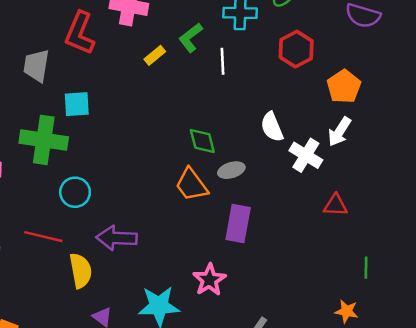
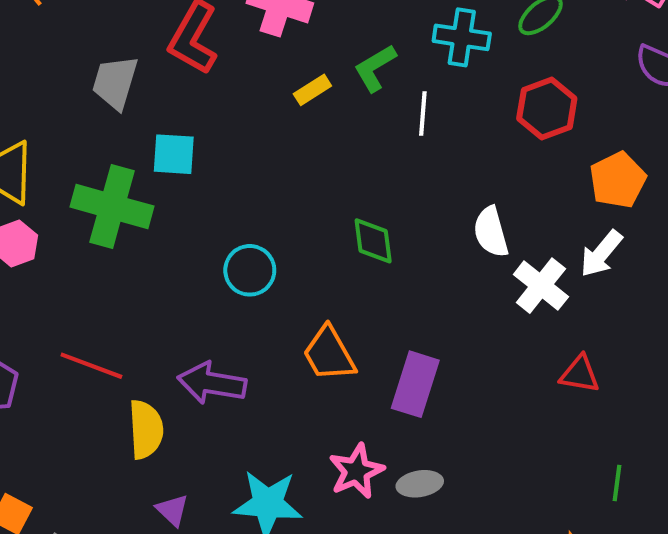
gray ellipse: (231, 170) -> (420, 484), moved
orange trapezoid: (191, 185) -> (329, 354), moved
cyan circle: (75, 192) -> (250, 270), moved

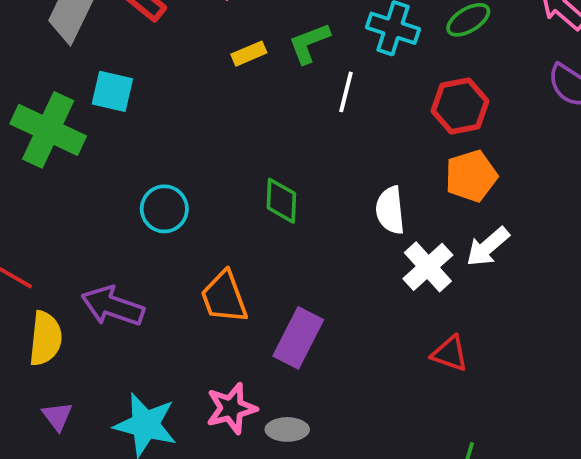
orange pentagon: (618, 180) -> (471, 176), moved

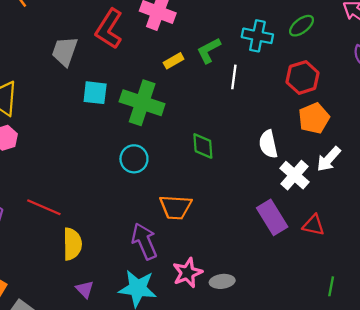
green cross: (48, 130) -> (142, 103), moved
orange trapezoid: (224, 297) -> (176, 207), turned -60
purple arrow: (113, 306) -> (144, 241), moved, turned 54
purple rectangle: (298, 338) -> (272, 217), moved, turned -52

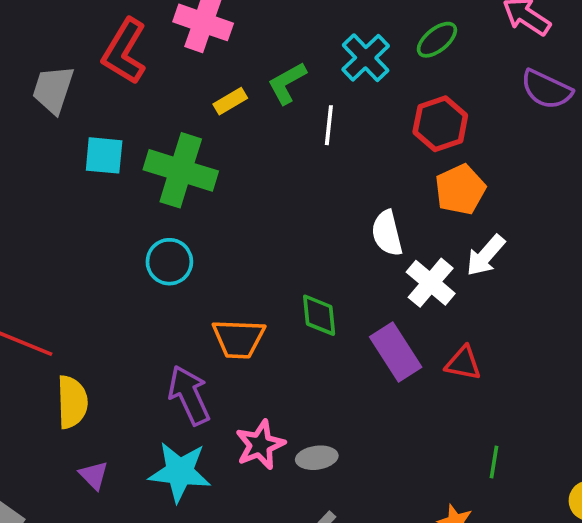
cyan cross: (257, 36) -> (366, 58), turned 36
green diamond: (203, 146) -> (319, 315), moved

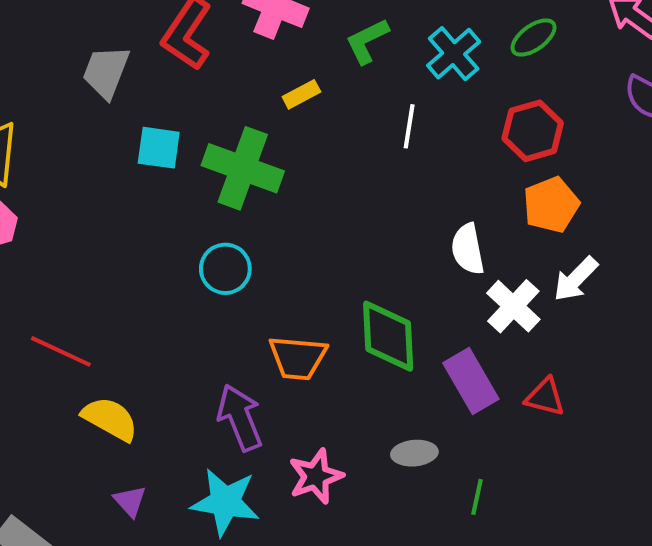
green L-shape: (287, 83) -> (367, 41), moved
green diamond: (319, 315) -> (388, 336), size x1.5
yellow semicircle: (72, 402) -> (110, 419), turned -62
gray ellipse: (317, 458) -> (414, 453), moved
green line: (494, 462) -> (477, 497), moved

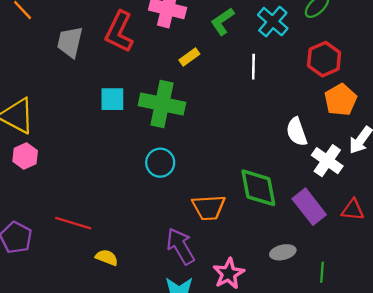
gray trapezoid: (106, 72) -> (70, 42), moved
yellow semicircle: (110, 419) -> (107, 257), size x0.7

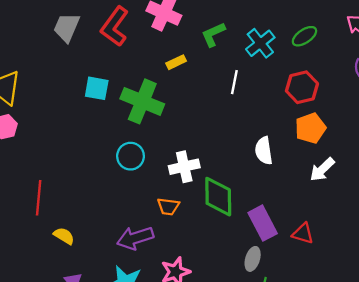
white cross: (327, 161) -> (184, 167), moved, turned 32
orange trapezoid: (209, 207) -> (168, 206), size x0.7
red line: (73, 223) -> (39, 198), turned 68
purple arrow: (181, 246) -> (135, 238), turned -88
gray ellipse: (283, 252) -> (253, 259), moved, turned -70

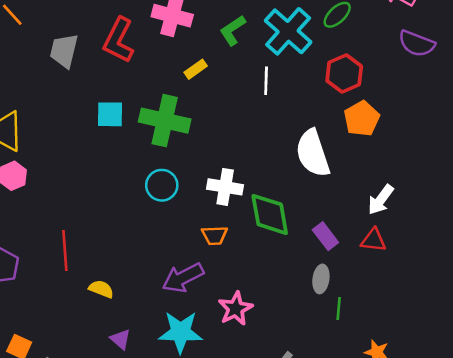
cyan cross: (260, 43) -> (288, 31), size x1.4
white semicircle: (264, 151) -> (313, 153), size x1.5
white cross: (184, 167) -> (225, 187), turned 32
white arrow: (322, 169) -> (381, 200), moved
purple rectangle: (263, 223) -> (325, 236), size x0.7

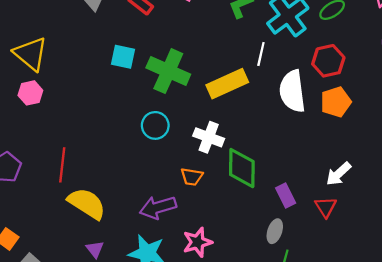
yellow rectangle: (196, 69) -> (227, 84), moved, size x2.0
white semicircle: (313, 153) -> (292, 91), moved
red triangle: (373, 240) -> (326, 207), turned 40
yellow semicircle: (101, 289) -> (87, 204), size x1.8

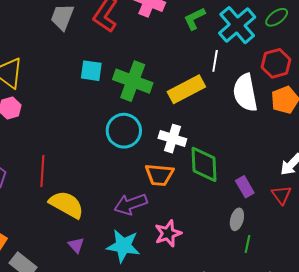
cyan circle: (155, 125) -> (124, 131), size x1.4
orange trapezoid: (192, 177) -> (159, 175), size x1.4

